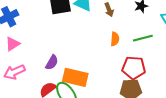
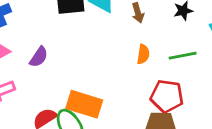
purple semicircle: (52, 62) -> (39, 57), moved

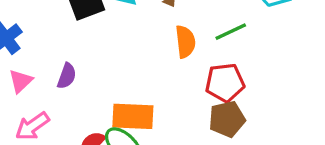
orange semicircle: (143, 54) -> (185, 42), size x1.4

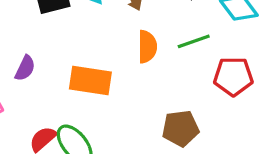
red pentagon: (225, 83) -> (233, 76), moved
orange rectangle: (133, 116) -> (90, 80), moved

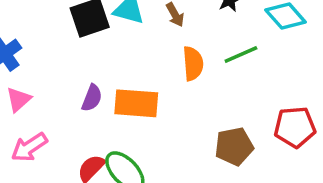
purple semicircle: (25, 68) -> (92, 98), moved
red pentagon: (233, 76) -> (295, 127), moved

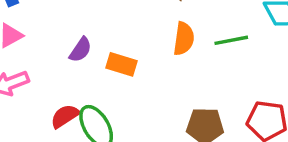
orange rectangle: (136, 103) -> (121, 64), size x0.7

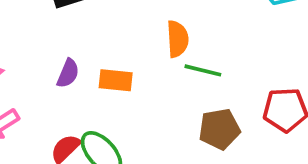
green line: (231, 40) -> (203, 70), moved, turned 36

